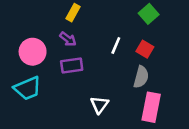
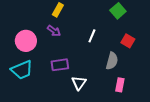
red square: (145, 49) -> (128, 41), moved
purple rectangle: (72, 66) -> (60, 65), moved
pink rectangle: (151, 107) -> (120, 85), size x0.6

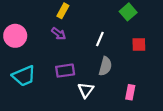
pink circle: (26, 41) -> (15, 36), moved
red square: (128, 41) -> (139, 44), turned -32
gray semicircle: (112, 61) -> (105, 66), moved

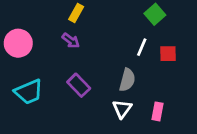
white line: (100, 39) -> (142, 47), moved
purple rectangle: (65, 71) -> (79, 85), turned 54
white triangle: (86, 90) -> (122, 109), moved

